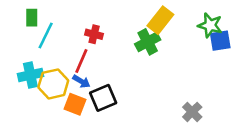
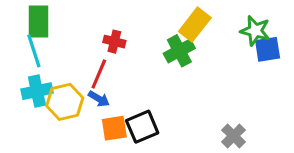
green rectangle: (32, 18) -> (38, 21), size x1.5
cyan line: (46, 36) -> (34, 51), moved, turned -44
black square: (103, 98) -> (142, 127), moved
orange square: (75, 104) -> (114, 128), moved, turned -30

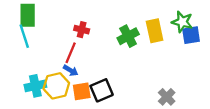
yellow rectangle: (195, 25) -> (155, 31), moved, turned -50
cyan cross: (37, 91) -> (35, 86), moved
yellow hexagon: (65, 102) -> (56, 86), moved

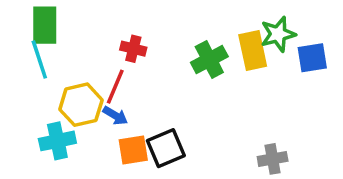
green star: (182, 22) -> (278, 34), moved, turned -30
yellow hexagon: (56, 86) -> (81, 105), moved
gray cross: (167, 97) -> (273, 159), turned 35

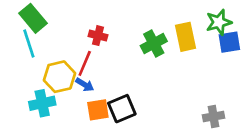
green rectangle: (45, 25) -> (33, 18), turned -40
green star: (278, 34) -> (219, 22), moved
gray cross: (273, 159) -> (213, 117), moved

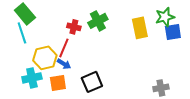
green cross: (154, 43) -> (98, 21), moved
orange square: (98, 110) -> (58, 83), moved

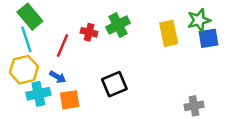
red line: (64, 48) -> (62, 46), moved
yellow hexagon: (45, 58) -> (24, 70), moved
blue arrow: (64, 64) -> (58, 77), moved
black square: (92, 82) -> (114, 84), moved

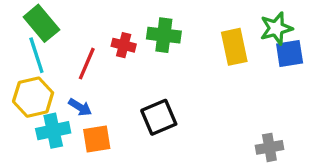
green cross: (118, 25) -> (164, 35), turned 35

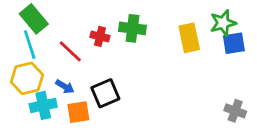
red line: (87, 64) -> (70, 51), turned -70
black square: (159, 117) -> (105, 93), moved
gray cross: (269, 147) -> (235, 111), moved, turned 30

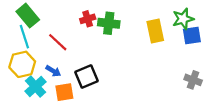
red cross: (100, 36) -> (88, 19), moved, turned -32
cyan cross: (43, 105) -> (35, 87), turned -30
gray cross: (235, 111) -> (193, 80), moved

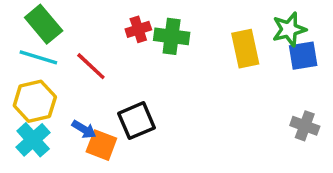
cyan line: (24, 37) -> (38, 57), turned -55
blue arrow: (53, 71) -> (84, 129), moved
cyan cross: (35, 87) -> (33, 140), moved
orange square: (64, 92) -> (101, 145), turned 30

